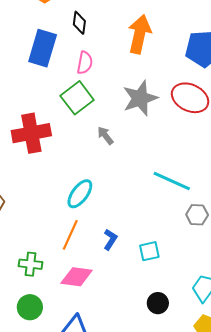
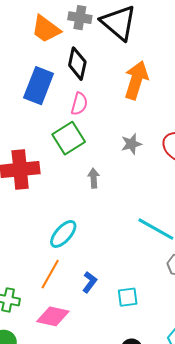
black diamond: (79, 23) -> (77, 64), size x1.4
gray star: (140, 98) -> (131, 144), size x0.6
gray arrow: (105, 136) -> (94, 178), turned 30

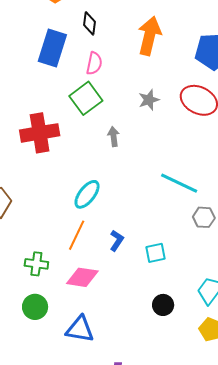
black diamond: (77, 64) -> (90, 23), size x0.7

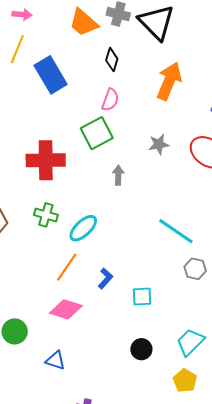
blue rectangle: (52, 48) -> (51, 75), moved, turned -57
green cross: (36, 264) -> (46, 215), moved
blue triangle: (80, 329) -> (55, 360), size x0.7

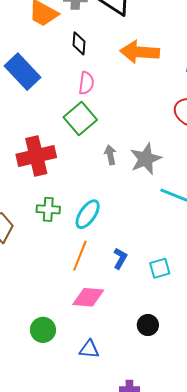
orange arrow: (169, 81) -> (140, 52), turned -96
gray star: (159, 144) -> (146, 159), moved, size x1.5
black circle: (141, 349) -> (148, 325), moved

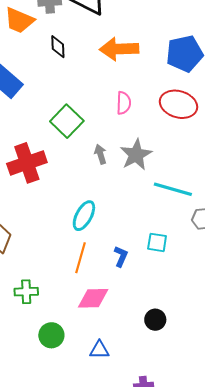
pink semicircle: (86, 83) -> (124, 103), moved
green cross: (48, 209) -> (26, 292), moved
cyan square: (160, 268) -> (157, 242), moved, turned 30

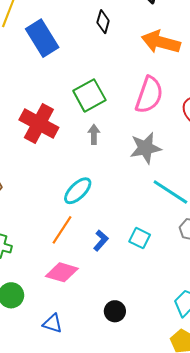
pink semicircle: (124, 103) -> (149, 95), size x1.6
gray arrow: (100, 154) -> (94, 134), moved
red cross: (27, 163) -> (39, 124), turned 30

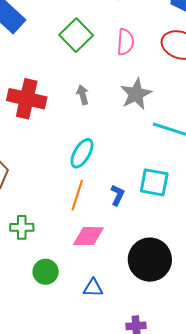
green square: (89, 95) -> (76, 35), moved
pink semicircle: (149, 95) -> (125, 42), size x0.7
cyan square: (140, 238) -> (154, 182), size x1.4
black circle: (115, 311) -> (150, 260), size x2.0

